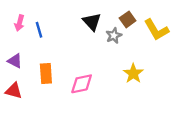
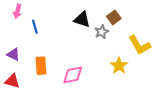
black triangle: (92, 22) -> (82, 19), turned -30
pink arrow: (19, 23) -> (17, 11), moved
yellow L-shape: (156, 30) -> (139, 45), moved

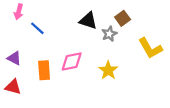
blue line: (35, 27) -> (37, 28), turned -32
yellow star: (119, 66) -> (108, 70), moved
pink diamond: (73, 75) -> (72, 61), moved

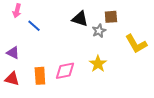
brown square: (123, 18) -> (111, 17), turned 32
pink diamond: (72, 61) -> (65, 71), moved
orange rectangle: (44, 70) -> (40, 76), moved

